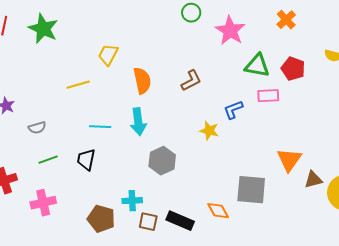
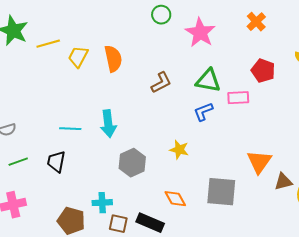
green triangle: (257, 66) -> (208, 81), moved
orange semicircle: (142, 81) -> (113, 59), moved
yellow line: (78, 85) -> (48, 44), moved
yellow star: (209, 131) -> (179, 150), moved
orange diamond: (218, 211) -> (175, 199), moved

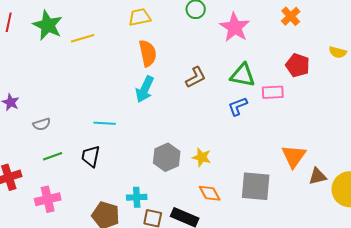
yellow trapezoid: (78, 57) -> (140, 17), moved, turned 50
cyan arrow: (108, 124) -> (145, 89), moved, turned 32
yellow star: (179, 150) -> (202, 157), moved

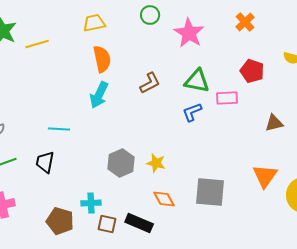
orange triangle: (294, 156) -> (265, 176), moved
brown triangle: (318, 176) -> (274, 123), moved

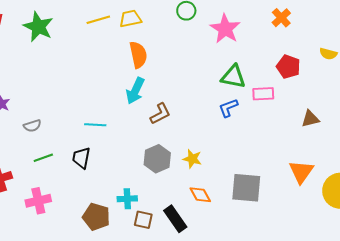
yellow line: (37, 44) -> (98, 20), moved
brown L-shape: (150, 83) -> (160, 114), moved
black rectangle: (139, 223) -> (175, 219), turned 32

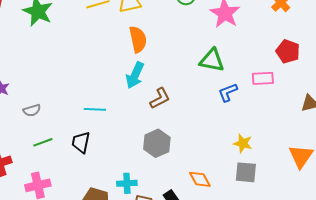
green triangle: (233, 77) -> (212, 60), moved
yellow star: (192, 159) -> (243, 143), moved
gray square: (246, 188) -> (246, 172), size x0.7

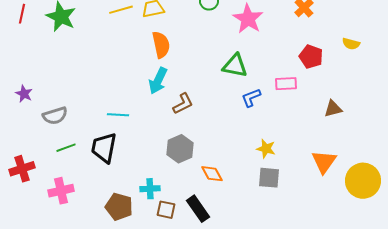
gray semicircle: (32, 110) -> (55, 116), size x1.4
black trapezoid: (81, 142) -> (104, 148), size x1.4
orange diamond: (200, 179) -> (212, 174), moved

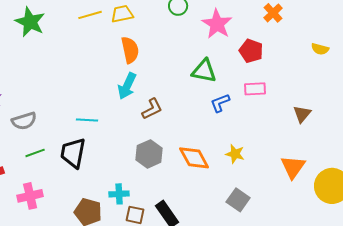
red pentagon: (311, 57) -> (251, 51), moved
brown triangle: (333, 109) -> (302, 114), turned -36
orange diamond: (212, 174) -> (194, 158), moved, size x1.4
gray square: (269, 178) -> (238, 200), moved, turned 30

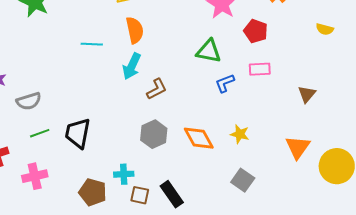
cyan line: (87, 120) -> (92, 44), moved

